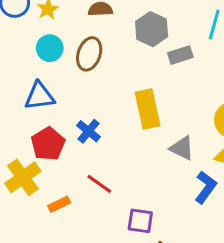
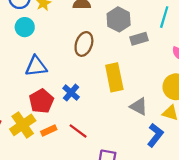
cyan circle: (50, 48) -> (25, 27), moved
brown ellipse: (89, 54) -> (84, 44), moved
orange rectangle: (59, 204) -> (49, 131), moved

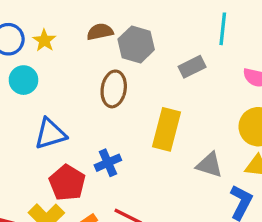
gray hexagon: (119, 19) -> (136, 44), moved
yellow rectangle: (114, 77) -> (167, 129), turned 36
blue cross: (71, 93) -> (108, 163), turned 36

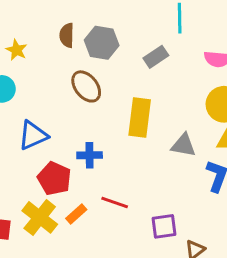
brown semicircle: (100, 32) -> (67, 35), turned -70
brown ellipse: (114, 89) -> (86, 86), turned -40
blue cross: (108, 163) -> (90, 155), turned 30

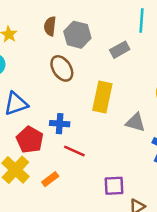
red line: (115, 202) -> (74, 151), moved
orange rectangle: (76, 214) -> (50, 179), moved

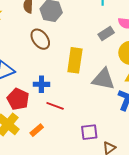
gray rectangle: (120, 50) -> (106, 34), moved
gray triangle: (135, 122) -> (103, 79), size x1.4

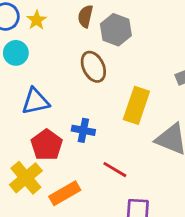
red line: (55, 106) -> (115, 170), moved
orange rectangle: (37, 130) -> (65, 193), size x1.5

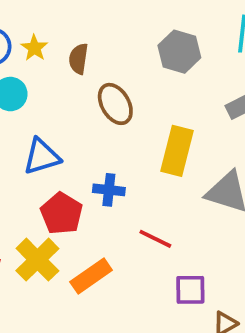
brown semicircle: (85, 16) -> (78, 59), moved
gray hexagon: (116, 30) -> (179, 52), moved

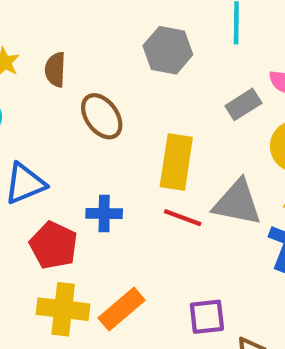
red line: (155, 239) -> (183, 218), moved
yellow cross: (37, 260) -> (63, 309), moved, turned -33
orange rectangle: (91, 276) -> (122, 309), moved

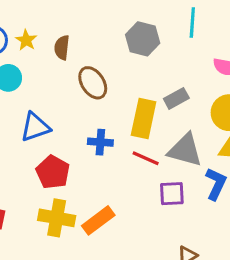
gray rectangle: (243, 104) -> (176, 98), moved
blue cross: (104, 214) -> (100, 142), moved
purple square: (207, 317) -> (172, 194), moved

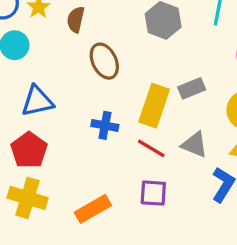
gray triangle: (185, 150) -> (194, 145), size x0.7
red pentagon: (53, 172) -> (29, 150), moved
purple square: (172, 194) -> (153, 193), moved
yellow cross: (57, 218) -> (28, 198), moved

